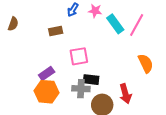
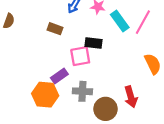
brown rectangle: (56, 31) -> (55, 29), turned 32
purple rectangle: (47, 73) -> (59, 76), moved
black rectangle: (91, 80) -> (93, 43), moved

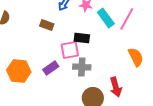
gray cross: (82, 91) -> (82, 67), moved
orange hexagon: (45, 95) -> (19, 71), moved

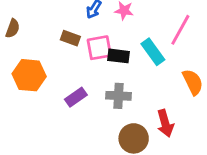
cyan rectangle: (106, 18) -> (153, 52), moved
pink square: (70, 50) -> (99, 48), moved
orange hexagon: (19, 71) -> (29, 75), moved

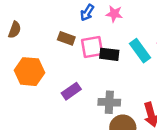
gray cross: (118, 96) -> (109, 102), moved

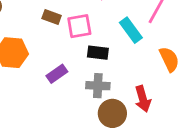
black rectangle: (109, 54) -> (98, 53), moved

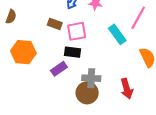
black rectangle: (98, 53) -> (72, 52), moved
brown circle: (112, 113) -> (87, 93), moved

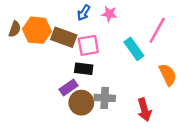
brown rectangle: (55, 24) -> (64, 37), size x1.5
orange hexagon: (23, 52) -> (37, 30), moved
brown circle: (87, 93) -> (81, 103), moved

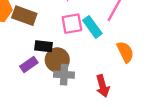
pink square: (88, 45) -> (72, 24), moved
brown circle: (81, 103) -> (57, 60), moved

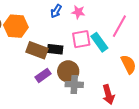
brown rectangle: (24, 16) -> (37, 50), moved
black rectangle: (44, 46) -> (55, 49), moved

